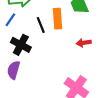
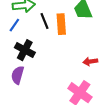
black line: (41, 25) -> (45, 21), moved
red arrow: (84, 43) -> (90, 62), moved

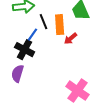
blue line: (14, 25) -> (33, 35), moved
red arrow: (90, 62) -> (71, 39), moved, turned -32

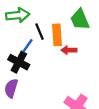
red arrow: (71, 39) -> (69, 50), turned 40

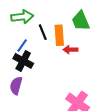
blue line: (28, 46) -> (22, 46), moved

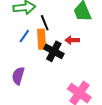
orange rectangle: (59, 35) -> (42, 39), moved
black cross: (23, 61) -> (54, 51), moved

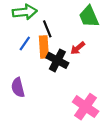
red arrow: (72, 40) -> (78, 48), turned -40
purple semicircle: (18, 76) -> (18, 87), turned -30

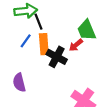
green trapezoid: (89, 16) -> (87, 30), moved
black line: (47, 29) -> (38, 22), moved

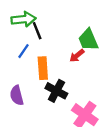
orange rectangle: (44, 44) -> (43, 68), moved
black cross: (57, 57) -> (56, 91), moved

